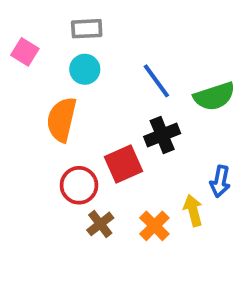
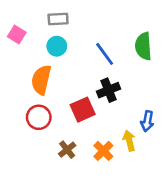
green semicircle: (214, 96) -> (143, 46), moved, turned 104
red circle: (79, 185) -> (39, 117), moved

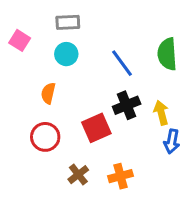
orange semicircle: (41, 80) -> (48, 93), size x0.6
yellow arrow: (129, 141) -> (161, 113), moved
orange cross: (103, 151) -> (121, 176), turned 30

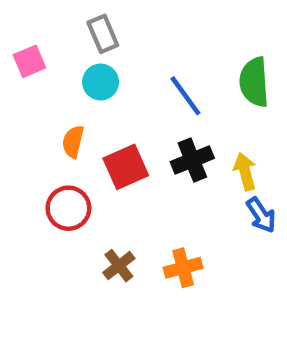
gray rectangle: (68, 22) -> (103, 34), turned 70
pink square: (20, 40) -> (29, 61), turned 35
red square: (96, 128) -> (126, 167), moved
blue arrow: (172, 141) -> (261, 215), turned -45

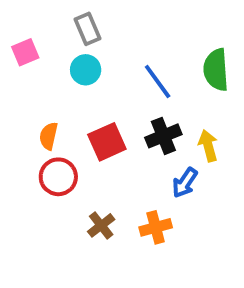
orange semicircle: (73, 142) -> (49, 136), moved
blue arrow: (261, 215) -> (185, 183), moved, turned 68

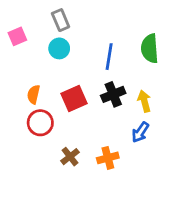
blue line: (158, 81) -> (109, 57), turned 45
blue arrow: (185, 183) -> (140, 132), moved

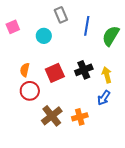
gray rectangle: (61, 20) -> (61, 15), moved
green semicircle: (150, 48) -> (111, 36), turned 35
blue line: (109, 57) -> (87, 26), moved
brown cross: (70, 157) -> (52, 116), size x1.5

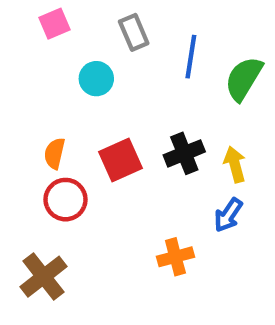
pink square: (13, 27) -> (55, 24), moved
brown cross: (52, 116) -> (44, 277), moved

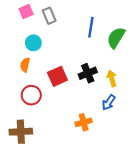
gray rectangle: (134, 32) -> (49, 16), moved
cyan circle: (96, 79) -> (33, 43), moved
orange semicircle: (55, 153) -> (25, 65), moved
brown cross: (44, 277) -> (21, 132), turned 35

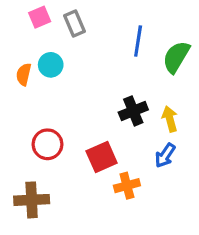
orange semicircle: (25, 65) -> (24, 74), moved
red square: (57, 76) -> (102, 157), moved

